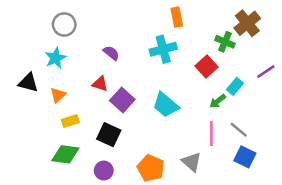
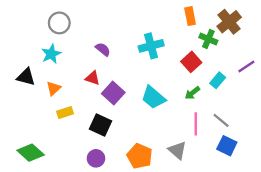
orange rectangle: (177, 17) -> (190, 16), moved
green arrow: (218, 101) -> (192, 93), moved
green diamond: (65, 154) -> (31, 153), moved, turned 35

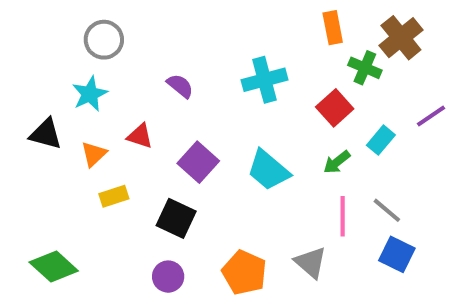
red triangle: (93, 78) -> (140, 136), moved

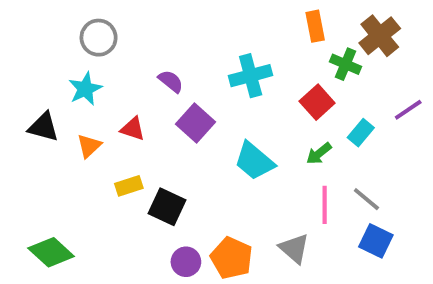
purple square: (198, 162) -> (195, 123), moved
yellow rectangle: (114, 196) -> (129, 186), moved
purple circle: (168, 277) -> (186, 262), moved

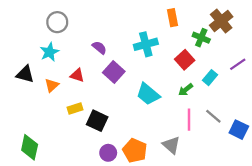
orange rectangle: (315, 26) -> (172, 18), moved
blue square: (376, 241) -> (239, 130), moved
green diamond: (51, 252) -> (30, 147), turned 60

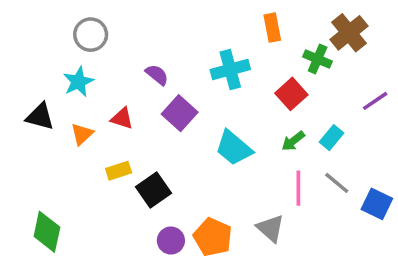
cyan rectangle: (210, 78) -> (332, 138), moved
black square: (97, 121) -> (153, 190), turned 30

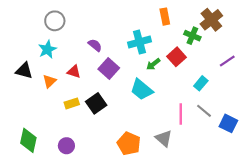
green arrow: (293, 141) -> (153, 64), moved
black square: (153, 190) -> (96, 103), moved
purple circle: (171, 241) -> (66, 146), moved

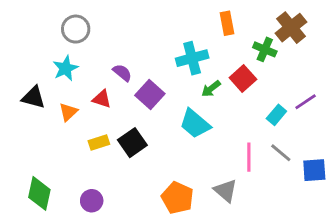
purple semicircle: (95, 45) -> (122, 73), moved
purple line: (227, 61) -> (306, 102), moved
blue square: (228, 123) -> (314, 170), turned -30

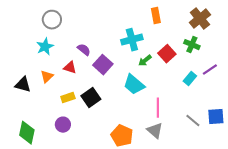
green cross: (265, 49) -> (192, 45), moved
black triangle: (33, 97) -> (23, 85), moved
gray line: (281, 153) -> (193, 121), moved
pink line: (249, 157) -> (158, 108), moved
purple circle: (92, 201) -> (63, 125), moved

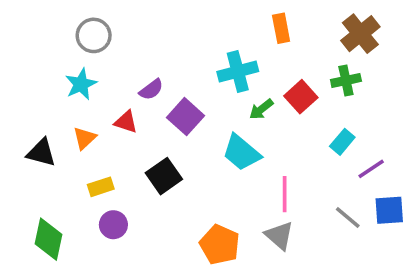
green cross: (192, 45) -> (346, 80), turned -35
purple semicircle: (84, 50) -> (151, 90), turned 104
purple line: (210, 70) -> (371, 169), moved
yellow rectangle: (68, 98) -> (101, 187), moved

